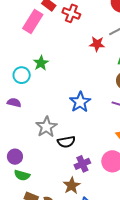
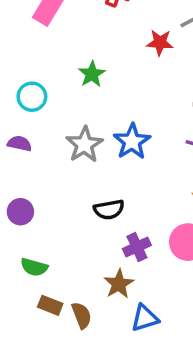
green star: (41, 63) -> (92, 74), moved
gray star: (46, 127) -> (84, 145), moved
purple circle: (15, 157) -> (20, 212), moved

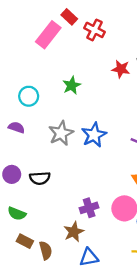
black semicircle: (109, 210) -> (40, 178), moved

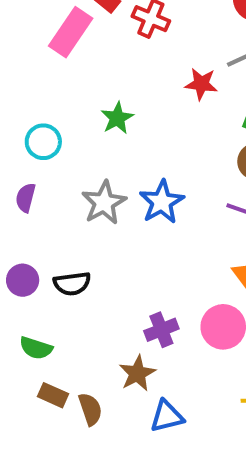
purple semicircle: (16, 127) -> (26, 198), turned -91

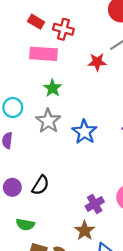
pink rectangle: (71, 32) -> (44, 54), moved, turned 68
gray star: (104, 203) -> (48, 121), moved
black semicircle: (72, 284) -> (41, 185), turned -42

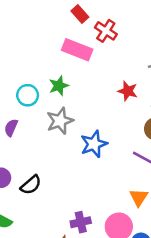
red star: (97, 62) -> (128, 91), moved
green star: (53, 88) -> (59, 86), moved

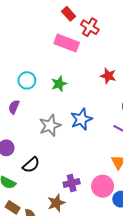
green star: (59, 86) -> (59, 84), moved
gray star: (60, 121) -> (50, 126), moved
black semicircle: (31, 185) -> (31, 165), moved

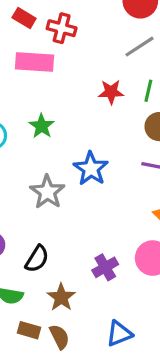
brown star: (56, 203) -> (61, 297), moved

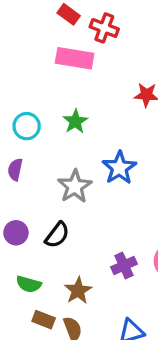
black semicircle: (37, 259) -> (57, 235), moved

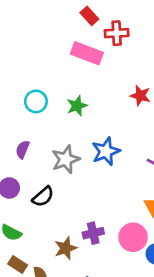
red cross: (104, 28) -> (117, 33), turned -35
purple semicircle: (15, 170) -> (23, 149), moved
brown star: (78, 291) -> (66, 248), moved

